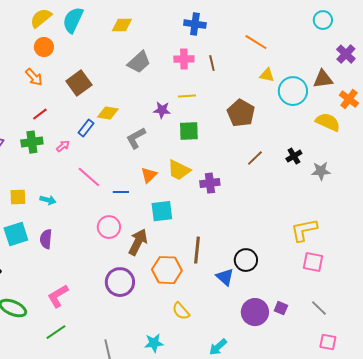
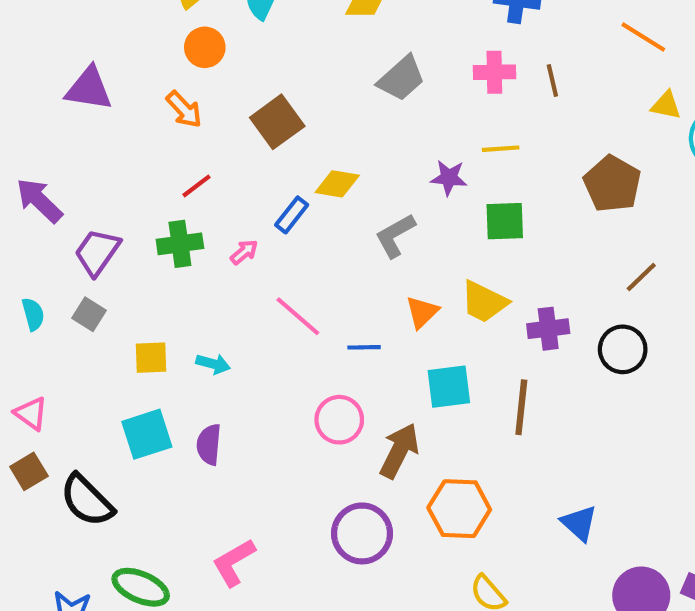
brown line: (197, 250) -> (521, 407), moved
black circle: (246, 260) -> (623, 349), moved

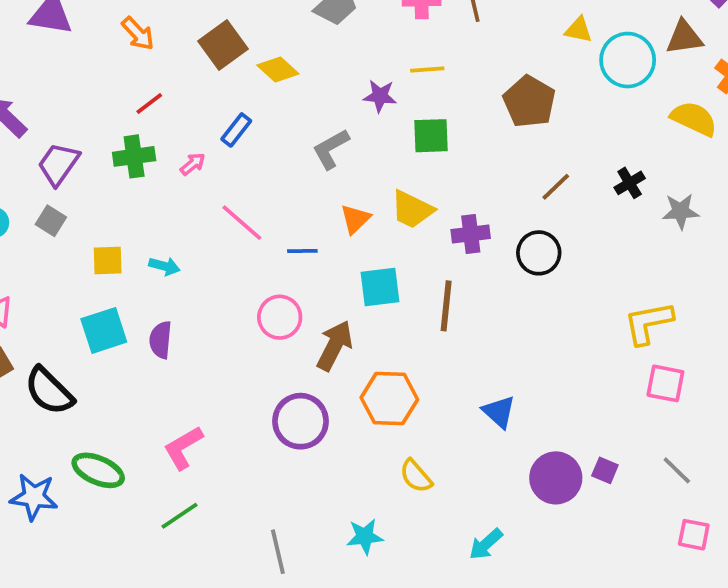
yellow diamond: (337, 184) -> (278, 69), moved, turned 33

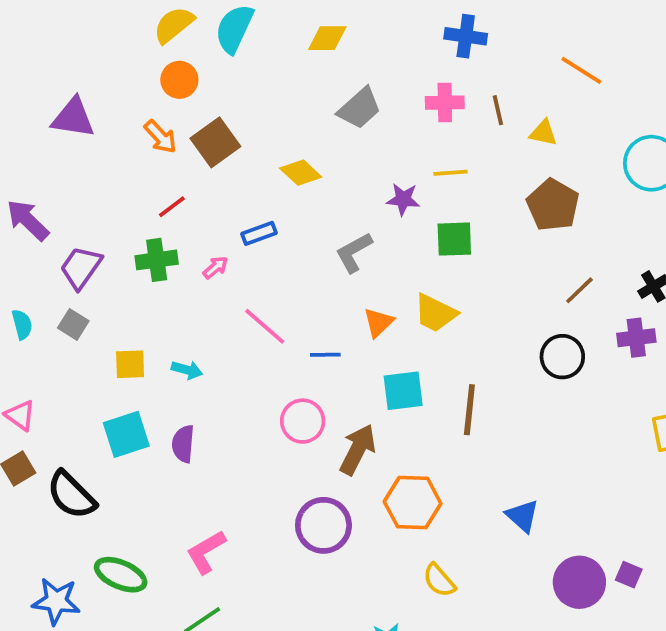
yellow triangle: (578, 30) -> (543, 133), moved
brown square: (223, 45) -> (215, 142), moved
blue rectangle: (236, 130) -> (259, 233), turned 32
purple cross: (471, 234) -> (636, 338), moved

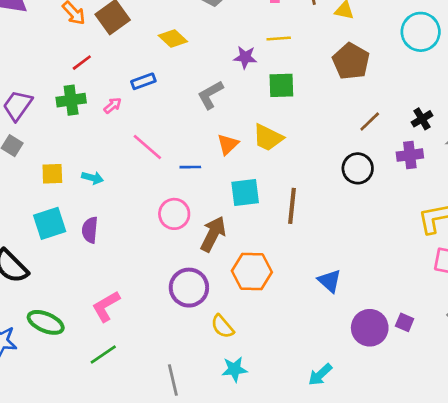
yellow semicircle: (439, 580) -> (222, 326), moved

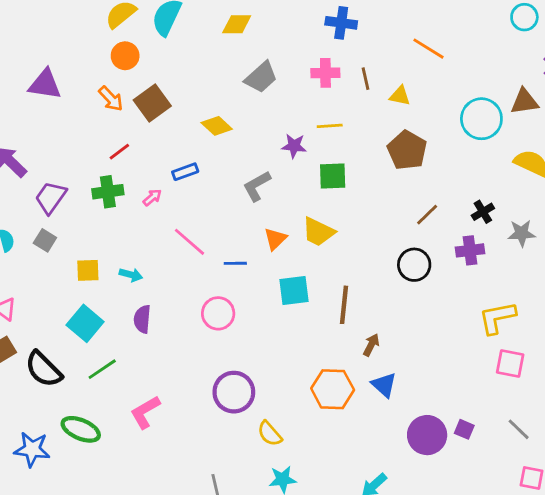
cyan square: (50, 223) -> (85, 323), turned -32
purple semicircle: (90, 230) -> (142, 319), moved
brown arrow: (213, 234) -> (371, 345), moved, size x0.6
orange hexagon: (252, 272) -> (333, 389), moved
green line: (103, 355) -> (102, 369), moved

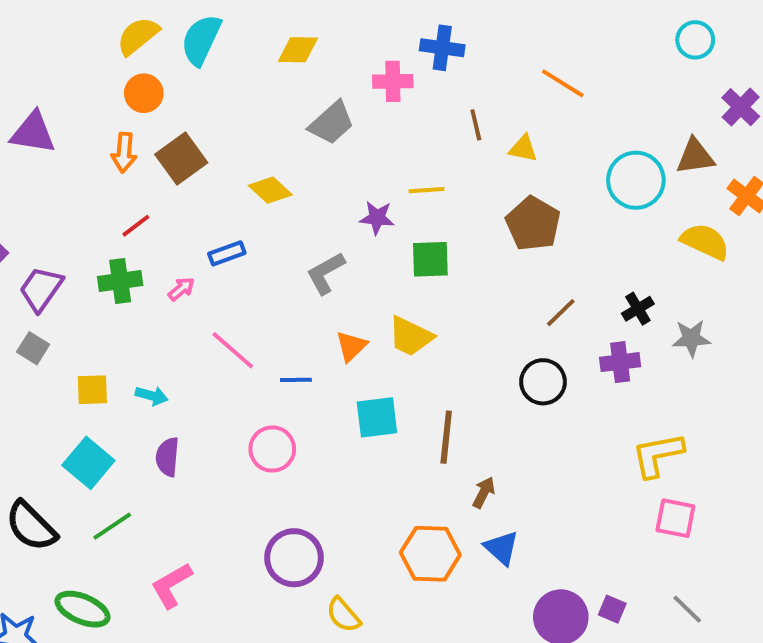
pink cross: (325, 73) -> (393, 81), moved
orange arrow: (111, 99) -> (124, 153), turned 48

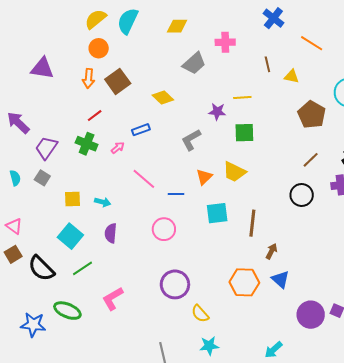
blue cross: (442, 48) -> (273, 18), moved, turned 30
brown pentagon: (533, 224) -> (312, 115), moved
green cross: (120, 281) -> (87, 144), turned 30

